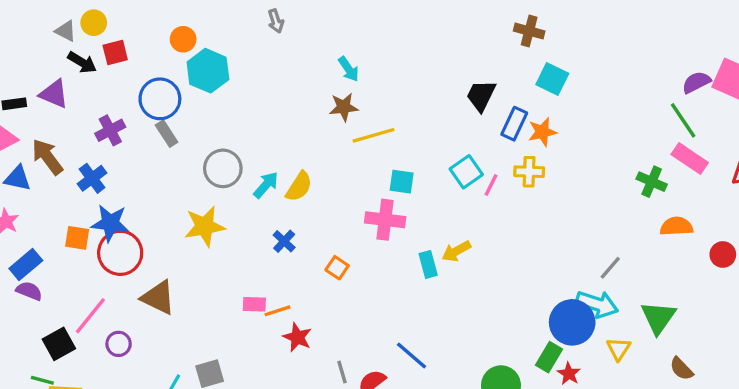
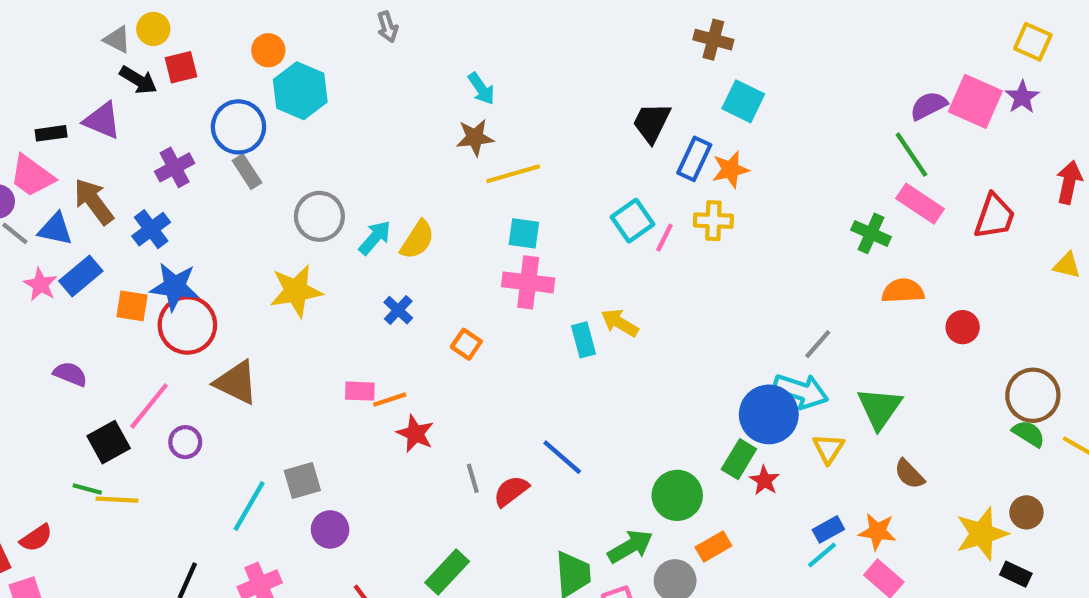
cyan square: (402, 182) -> (524, 233), moved
yellow arrow: (456, 251) -> (620, 323), turned 60
blue rectangle: (26, 264) -> (81, 276), moved

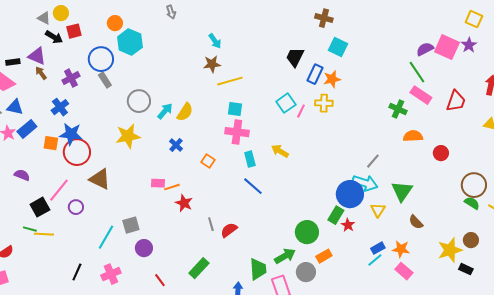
brown arrow: (94, 201) -> (41, 73), moved, size x0.6
cyan rectangle: (583, 340) -> (250, 159), moved
blue line: (562, 457) -> (253, 186), moved

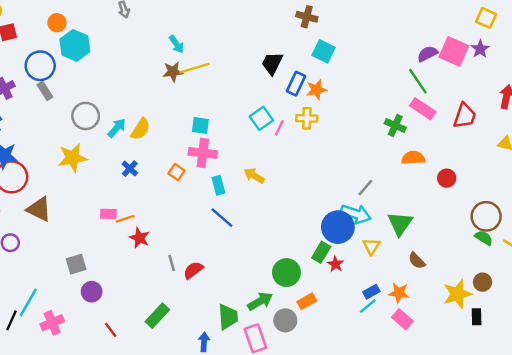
yellow line: (230, 81) -> (194, 68), moved
orange square: (208, 161) -> (176, 172), moved
cyan line: (106, 237) -> (28, 302), moved
black rectangle: (466, 269) -> (477, 317), turned 64

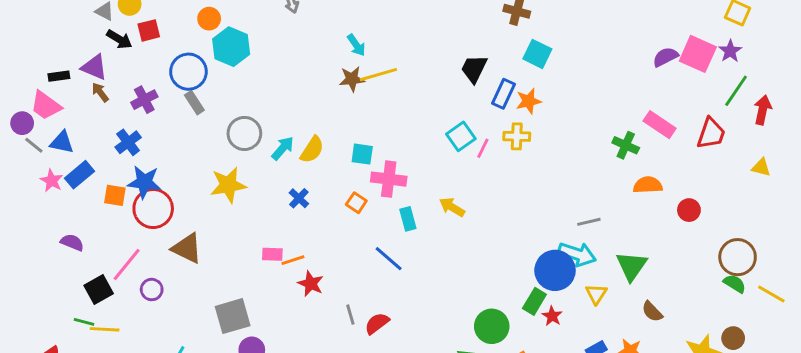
green line: (418, 81) -> (736, 91), moved, turned 68
cyan square: (200, 126) -> (362, 154), moved
gray line: (365, 188) -> (589, 222), turned 36
blue line: (222, 218) -> (389, 259), moved
gray square: (76, 264) -> (233, 316), size x1.4

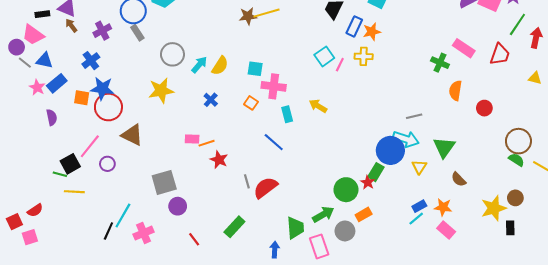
orange semicircle: (648, 185) -> (455, 91), turned -78
purple semicircle: (72, 242) -> (52, 117), moved, turned 56
red star: (552, 316) -> (368, 182), moved
green line: (84, 322) -> (60, 174), moved
red semicircle: (377, 323) -> (265, 188), size x1.4

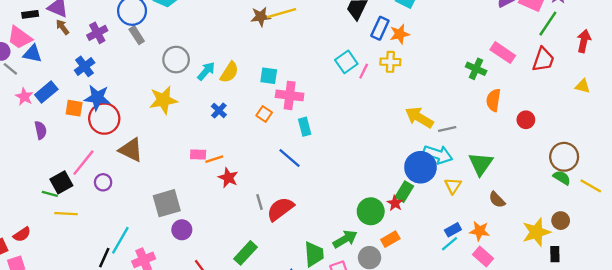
green line: (517, 24) -> (548, 24), moved
blue triangle: (44, 61) -> (32, 54), moved
yellow arrow: (318, 106) -> (419, 117), moved, size x1.4

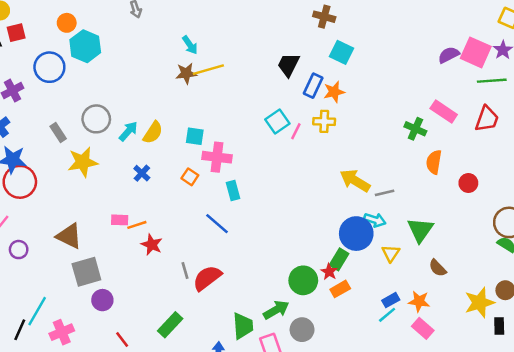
green line: (548, 24) -> (492, 81), turned 52
gray rectangle: (137, 35) -> (58, 132), moved
brown triangle: (131, 150) -> (69, 236), moved
cyan arrow: (438, 155) -> (375, 220), size x0.7
orange rectangle: (390, 239) -> (340, 289), moved

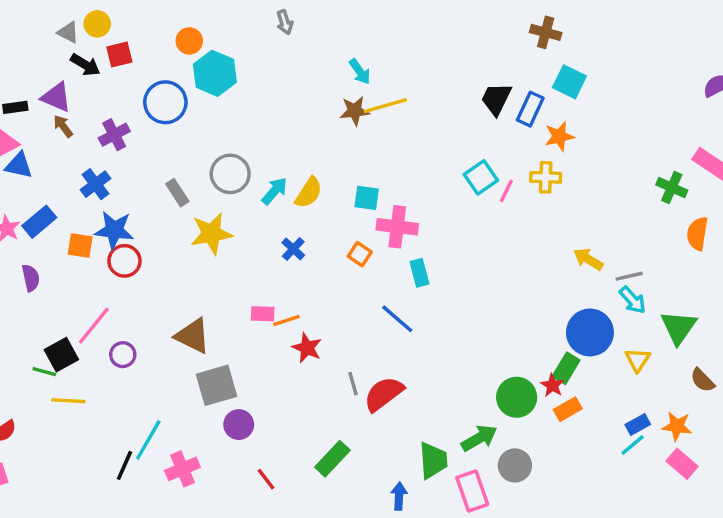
blue rectangle: (313, 86) -> (530, 109), moved
yellow arrow: (355, 181) -> (588, 259), size x0.7
red circle: (20, 182) -> (124, 261), size x0.7
cyan arrow: (375, 220) -> (633, 300), moved, turned 30

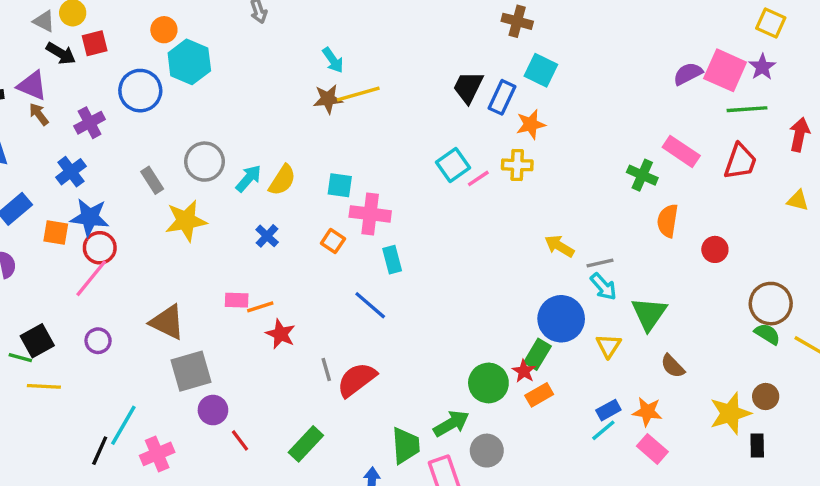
pink line: (506, 191) -> (478, 178), turned 30
pink line: (94, 326) -> (91, 278), moved
red line: (266, 479) -> (240, 440), moved

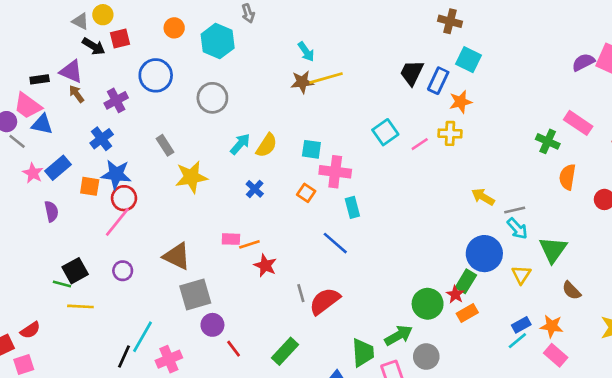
cyan hexagon: (189, 62) -> (218, 41), moved
gray circle: (205, 162) -> (212, 98), moved
cyan square: (453, 165) -> (385, 132), moved

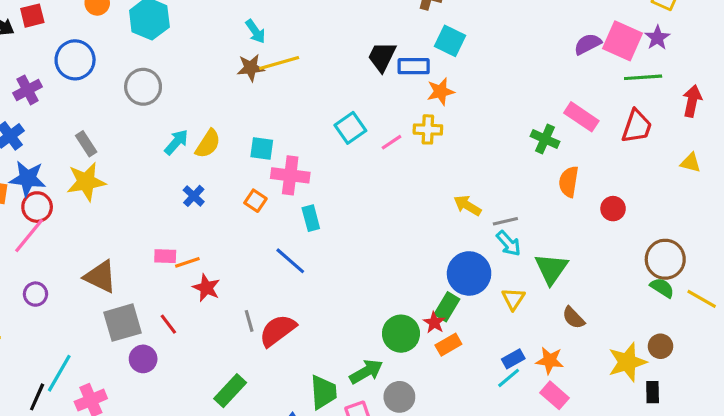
blue rectangle: (438, 81) -> (414, 66), turned 65
yellow star: (191, 177) -> (86, 182), moved
red line: (234, 349) -> (168, 324), moved

